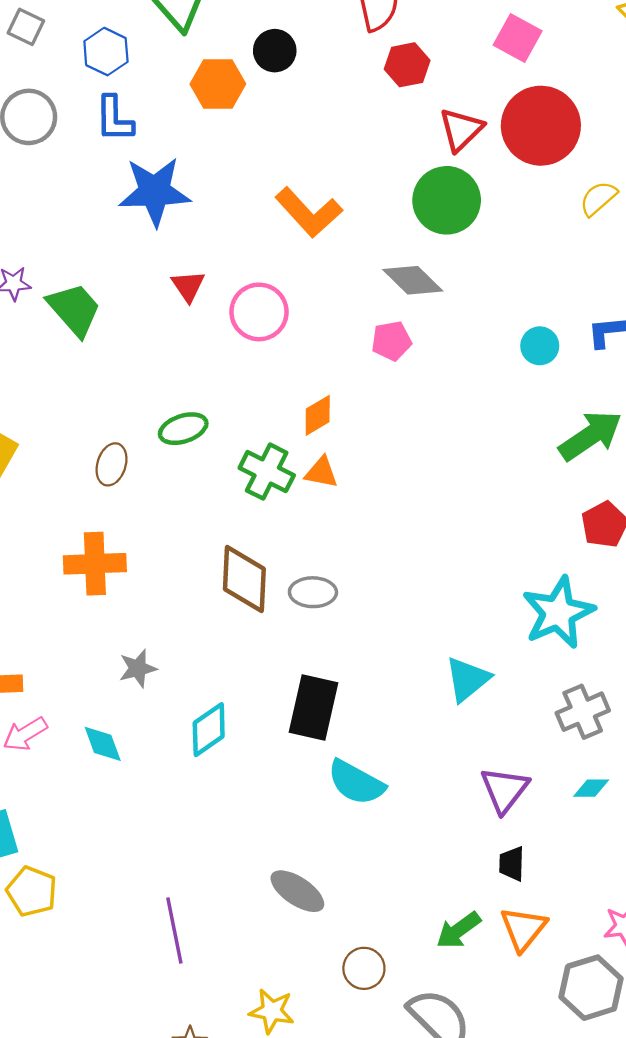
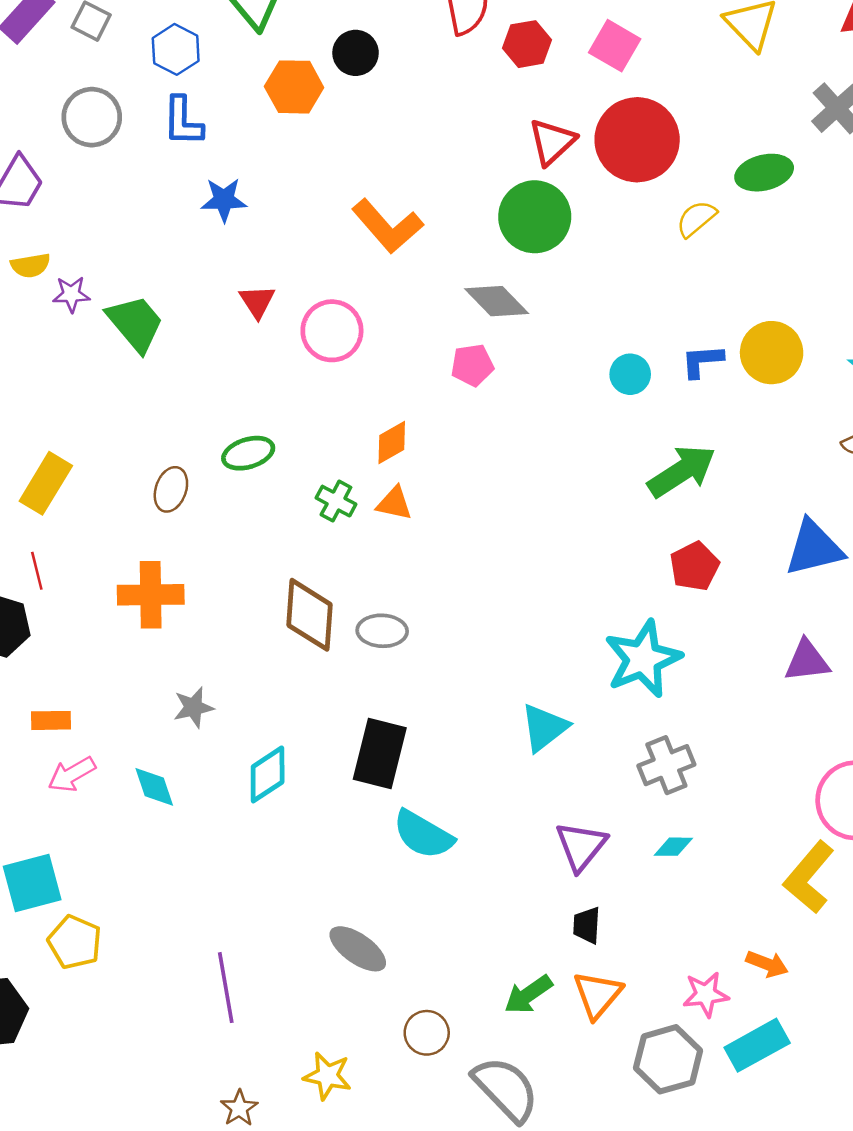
red hexagon: (407, 65) -> (527, 44), moved
blue star: (155, 192) -> (224, 200), size x0.6
green cross: (267, 472) -> (336, 501), size x0.7

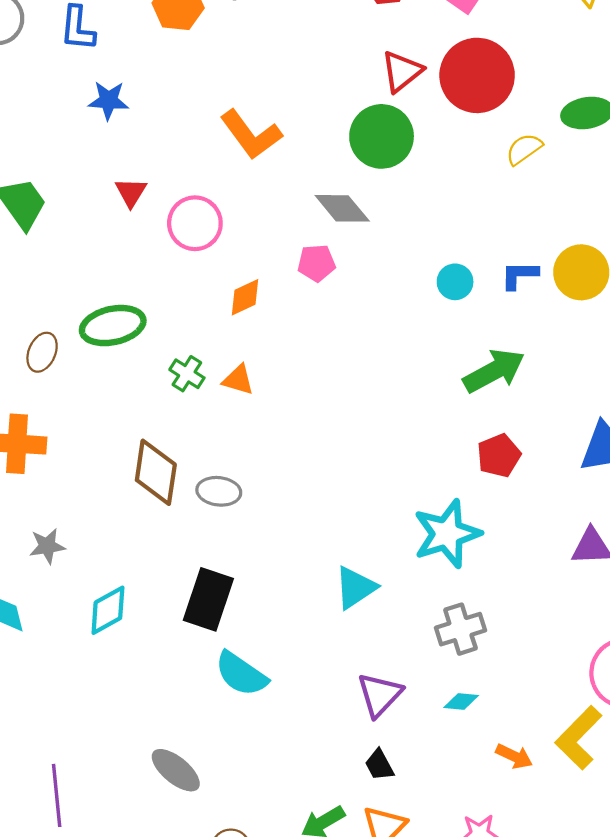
orange diamond: (392, 443) -> (245, 297), moved
green ellipse: (248, 453) -> (113, 326), size x1.4
black trapezoid: (587, 925) -> (379, 765), turned -36
orange arrow: (767, 964) -> (514, 756), moved

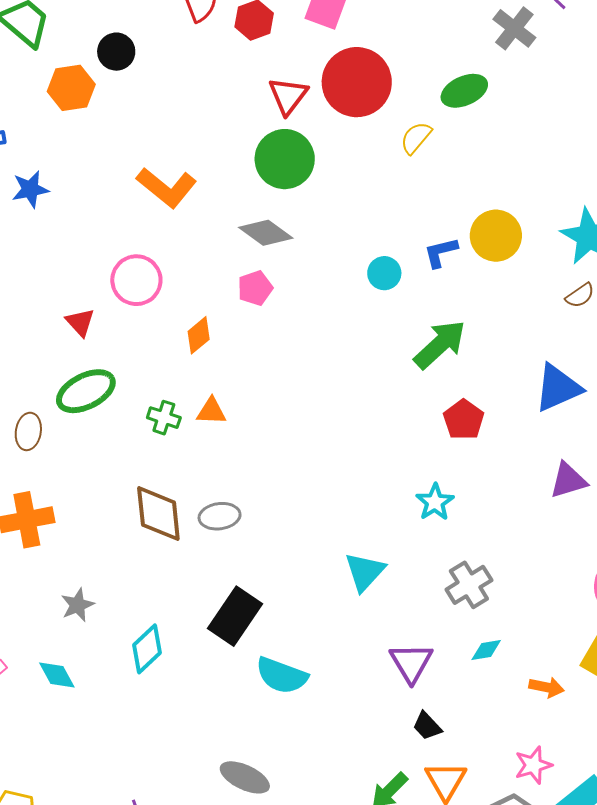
red triangle: (131, 192) -> (80, 322), moved
cyan star: (447, 534) -> (435, 502), size x0.6
black rectangle: (208, 599) -> (235, 616), turned 30

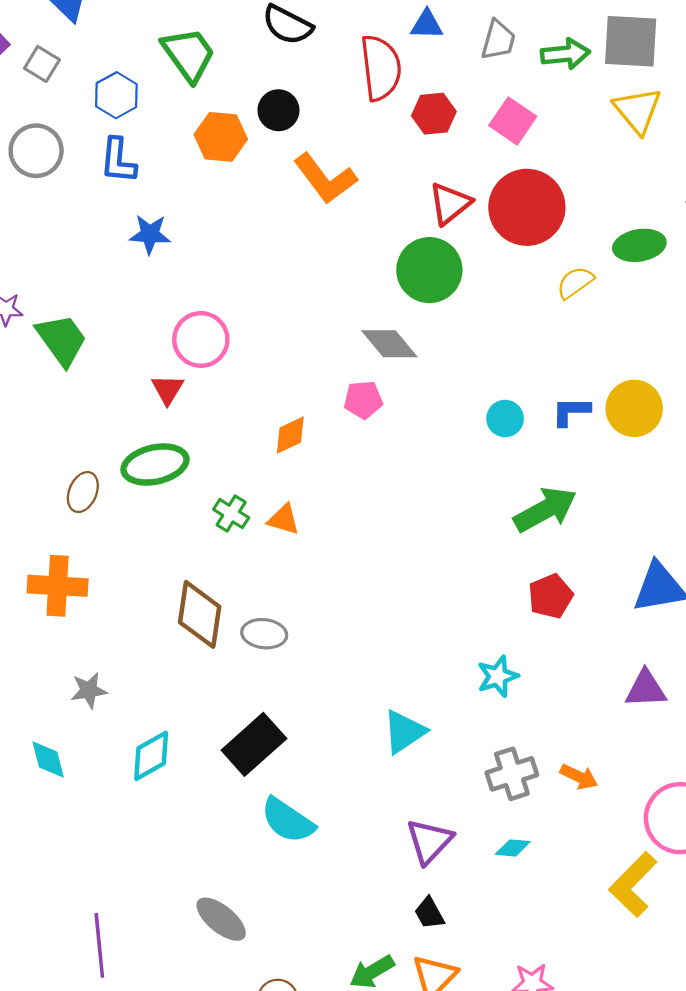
orange L-shape: (167, 187) -> (325, 179), moved
pink circle: (136, 280) -> (201, 339), moved
orange arrow: (547, 687) -> (579, 777), moved

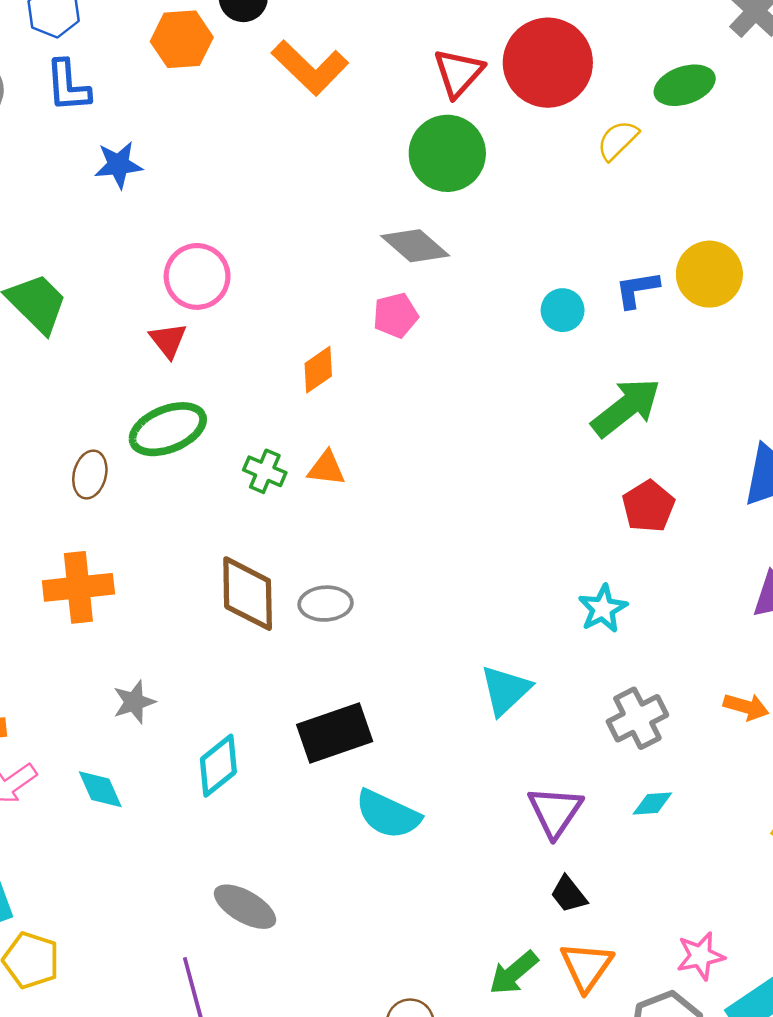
black rectangle: (254, 744) -> (335, 733), turned 32
orange arrow: (579, 777) -> (746, 707), moved
gray ellipse: (221, 919) -> (245, 907), moved

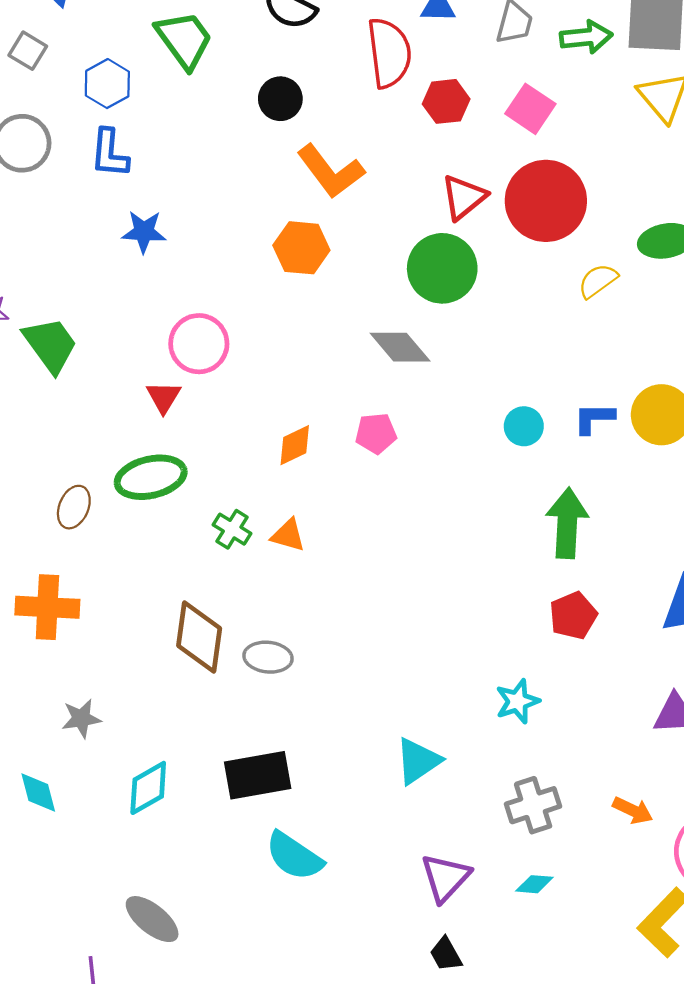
orange hexagon: (182, 39) -> (301, 248), moved
pink pentagon: (396, 315) -> (376, 433), moved
green arrow: (626, 407) -> (567, 523), turned -58

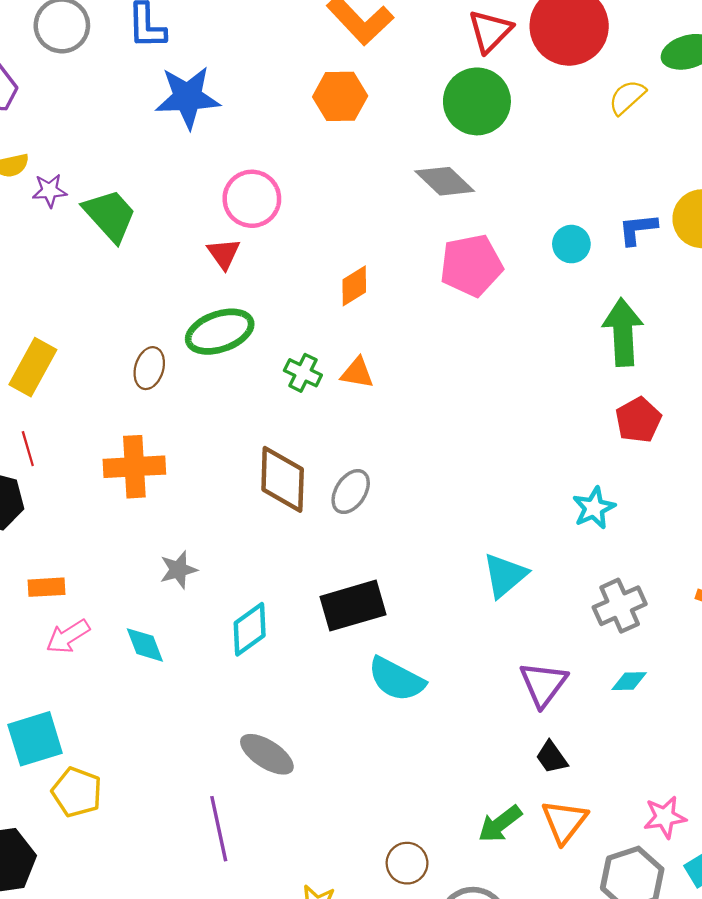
blue star: (144, 232) -> (188, 97), size x1.5
pink pentagon: (376, 433) -> (471, 265), moved, size x1.6
gray ellipse: (268, 657) -> (351, 492), turned -57

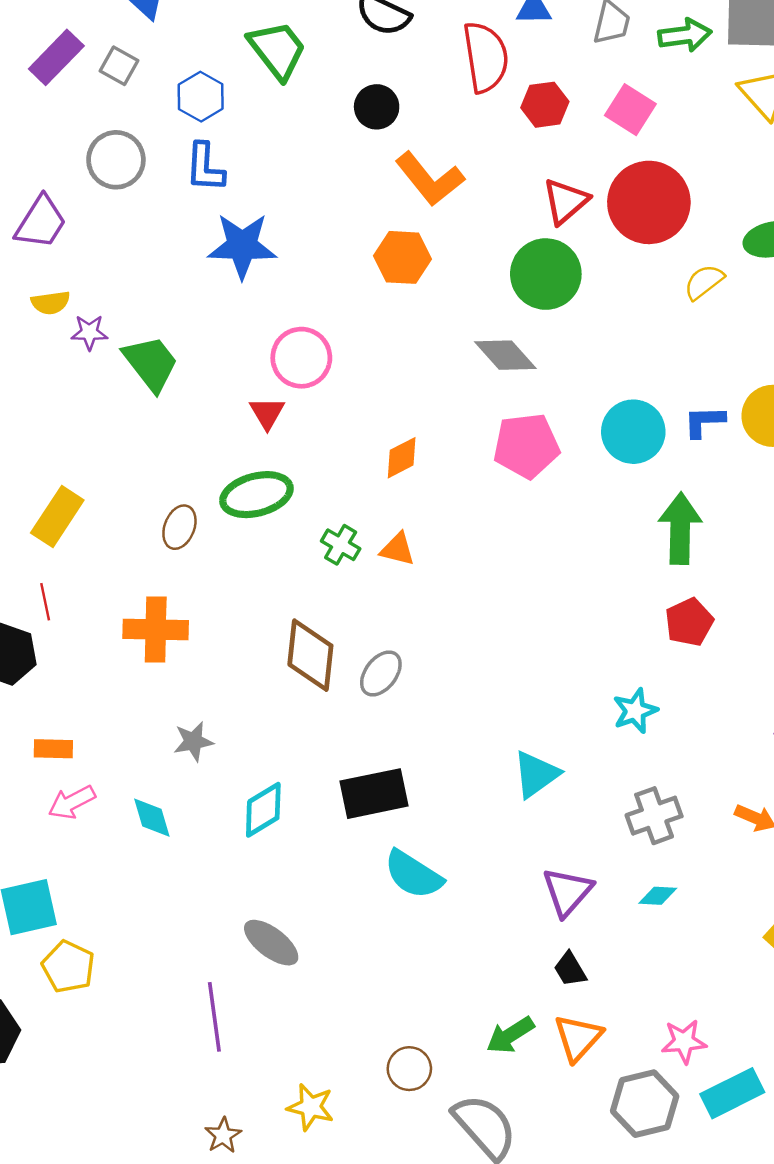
cyan circle: (571, 244) -> (633, 432), size x1.6

